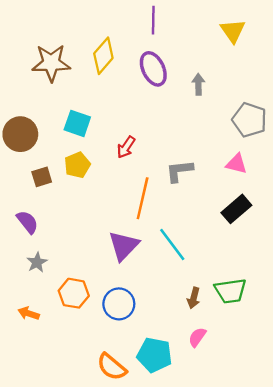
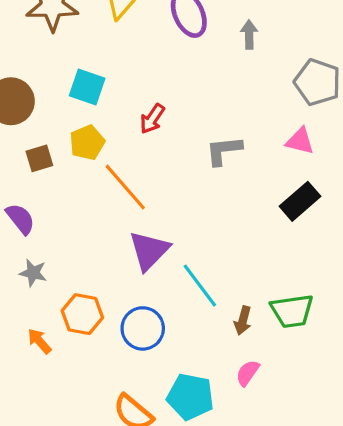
orange line: (143, 198) -> (125, 187), moved, turned -54
cyan line: (172, 245) -> (200, 286), moved
gray star: (37, 262) -> (33, 273), turned -30
orange arrow: (29, 313) -> (39, 341), moved, turned 30

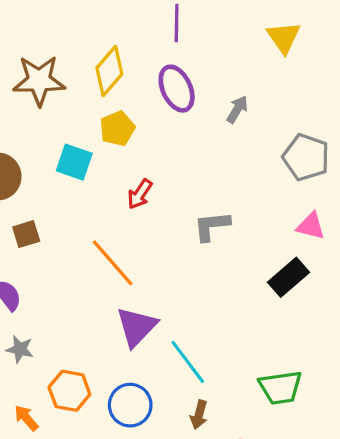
gray arrow: (249, 35) -> (237, 109), turned 32
pink triangle: (300, 141) -> (311, 226), moved
yellow pentagon: (87, 143) -> (117, 129), moved
brown arrow: (243, 320) -> (199, 415), moved

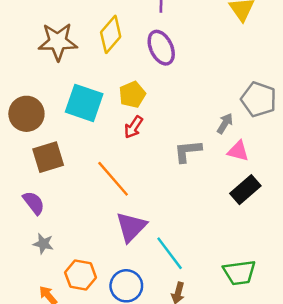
gray arrow: (237, 109) -> (225, 123), moved
yellow pentagon: (117, 129) -> (132, 95), moved
cyan square: (74, 162) -> (84, 103), size x1.4
pink triangle: (311, 226) -> (238, 151), moved
brown square: (26, 234) -> (48, 157), size x1.5

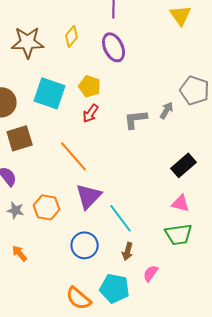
yellow diamond: (111, 34) -> (72, 36), size x0.7
yellow pentagon: (132, 95) -> (90, 86), turned -30
gray L-shape: (188, 151) -> (136, 119), moved
pink triangle: (238, 151) -> (181, 203), moved
orange hexagon: (81, 275) -> (47, 207), moved

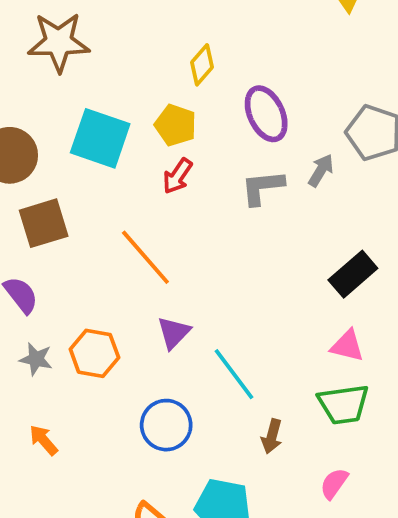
yellow diamond: (72, 36) -> (202, 65), moved
purple ellipse: (114, 47) -> (266, 114), moved
purple triangle: (89, 196) -> (174, 333), size x0.7
brown arrow: (128, 251) -> (272, 436), moved
pink semicircle: (151, 273) -> (334, 484), moved

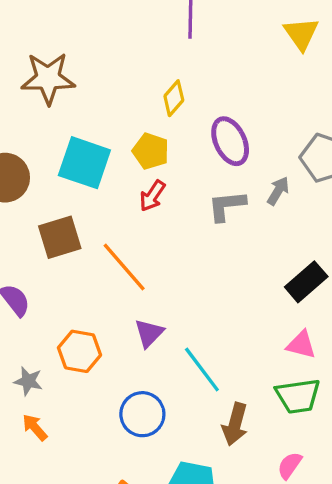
brown square: (44, 223) -> (60, 237), moved
gray star: (36, 359) -> (28, 381), moved
brown arrow: (272, 436) -> (235, 424), size x1.4

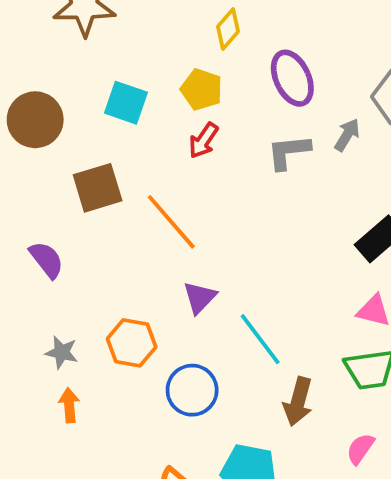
cyan square: (84, 163) -> (126, 103), size x0.7
orange hexagon: (80, 351) -> (132, 343), moved
orange arrow: (35, 427) -> (69, 405), turned 36

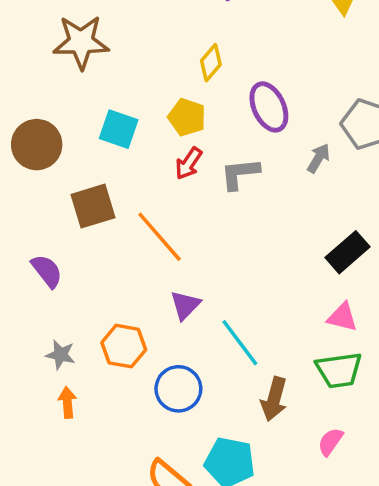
gray L-shape: (289, 152) -> (240, 174), moved

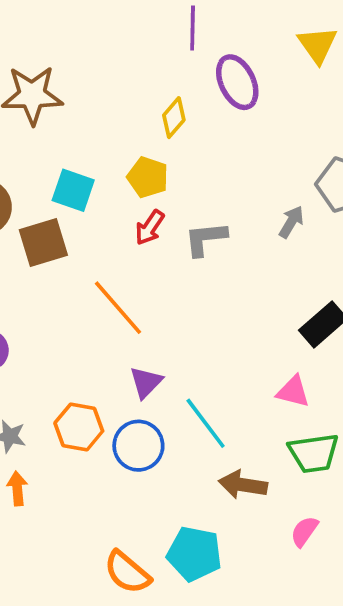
purple ellipse: (269, 107) -> (237, 82), moved
brown square: (93, 206) -> (43, 242), moved
pink triangle: (342, 317) -> (293, 392), moved
blue circle: (178, 389) -> (138, 446), moved
brown arrow: (274, 399) -> (243, 485), turned 84

